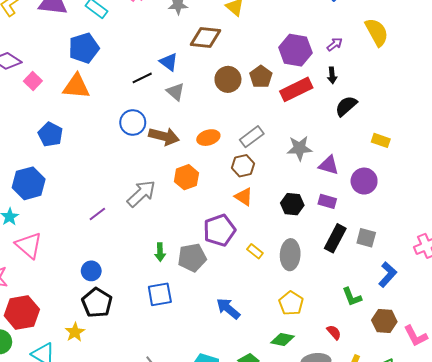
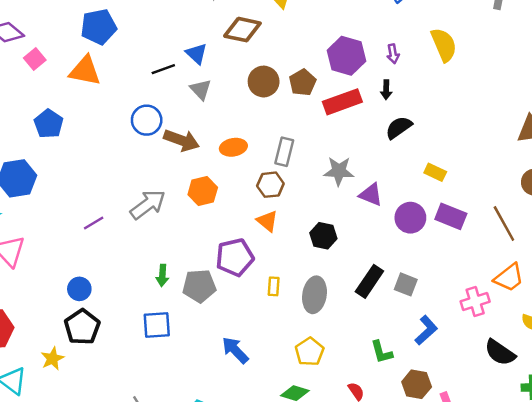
purple arrow: (335, 44) -> (393, 54), turned 112
gray rectangle: (252, 137) -> (284, 152), turned -45
purple rectangle: (327, 201) -> (451, 216), moved, size x1.4
yellow rectangle: (255, 251) -> (274, 286), turned 49

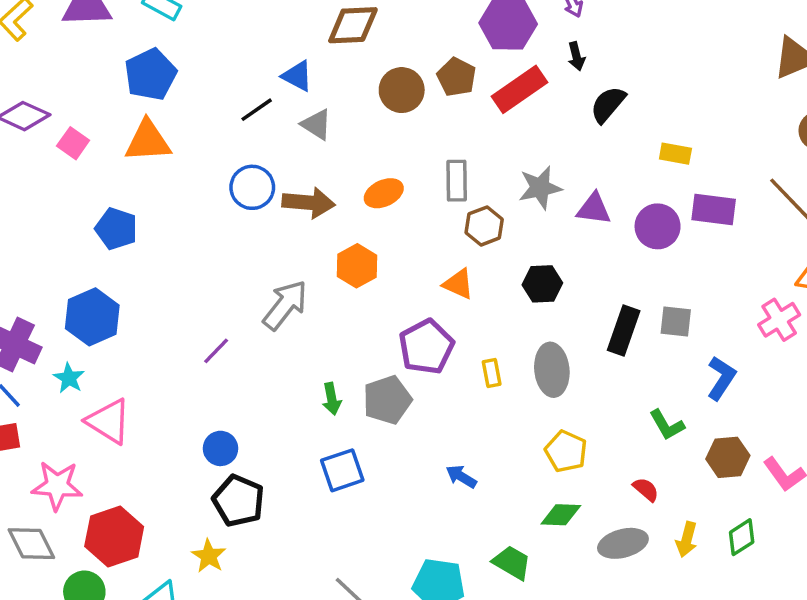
brown hexagon: (270, 185) -> (484, 226), moved
blue arrow: (235, 350) -> (461, 477), size x0.7

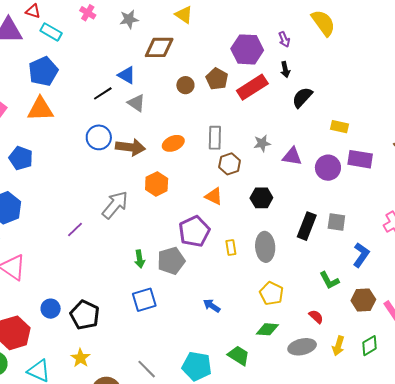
brown circle: (402, 90) -> (185, 85), size x0.7
gray star: (540, 188) -> (262, 143), size x0.7
blue circle: (220, 448) -> (51, 309), moved
yellow star: (209, 556) -> (81, 358), moved

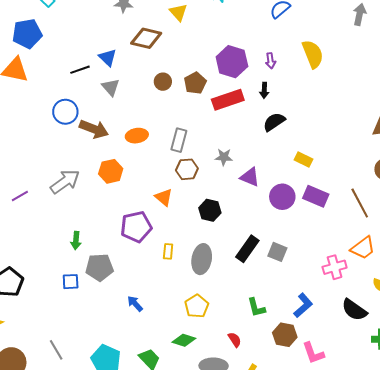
blue L-shape: (361, 255) -> (303, 305), moved
gray pentagon: (171, 261) -> (99, 267), moved
blue square: (144, 300) -> (71, 282), size x0.7

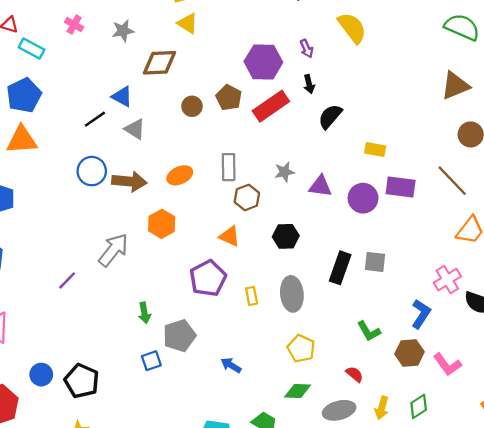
pink cross: (335, 267) -> (447, 280), moved

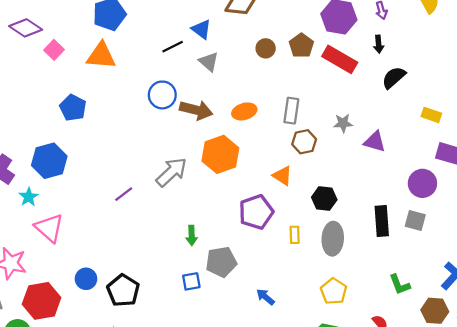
red rectangle: (271, 106) -> (340, 59), turned 56
purple circle: (363, 198) -> (422, 183), moved
orange hexagon: (162, 224) -> (220, 154), size x1.4
black hexagon: (286, 236) -> (324, 198), moved
black rectangle: (340, 268) -> (382, 221), turned -32

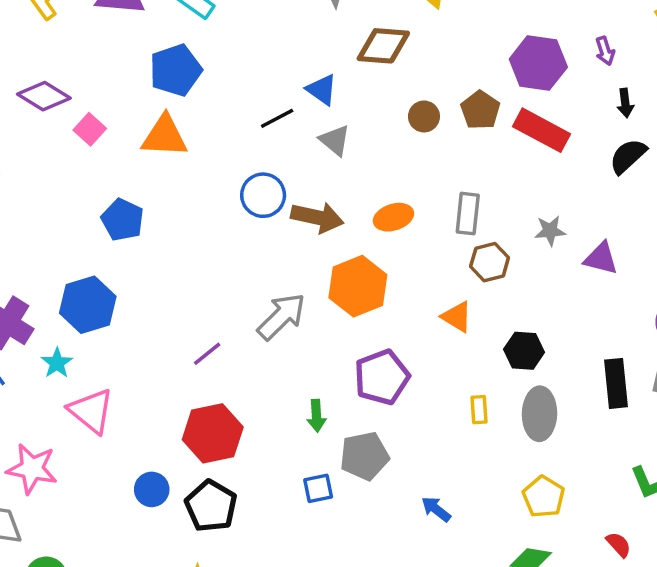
black arrow: (379, 44) -> (625, 103), moved
purple pentagon: (256, 212) -> (382, 377), moved
red hexagon: (42, 301) -> (213, 433), moved

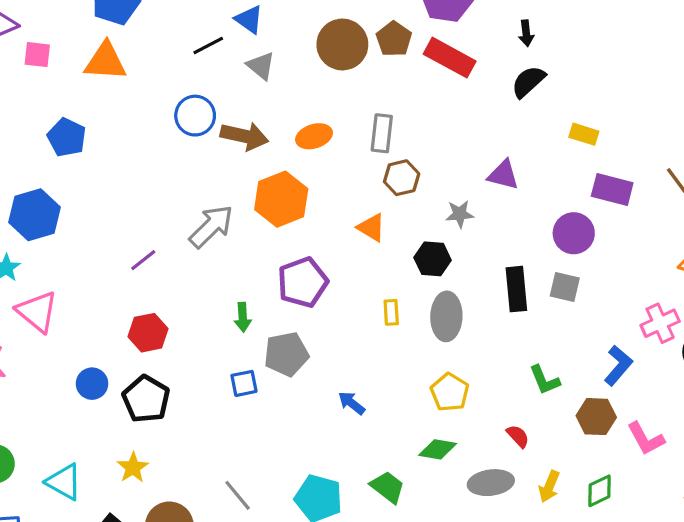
brown circle: (424, 116) -> (342, 44), size x1.8
pink square: (90, 129) -> (37, 55), turned -36
gray star: (550, 231) -> (460, 214), moved
red hexagon: (213, 433) -> (148, 333), size x0.7

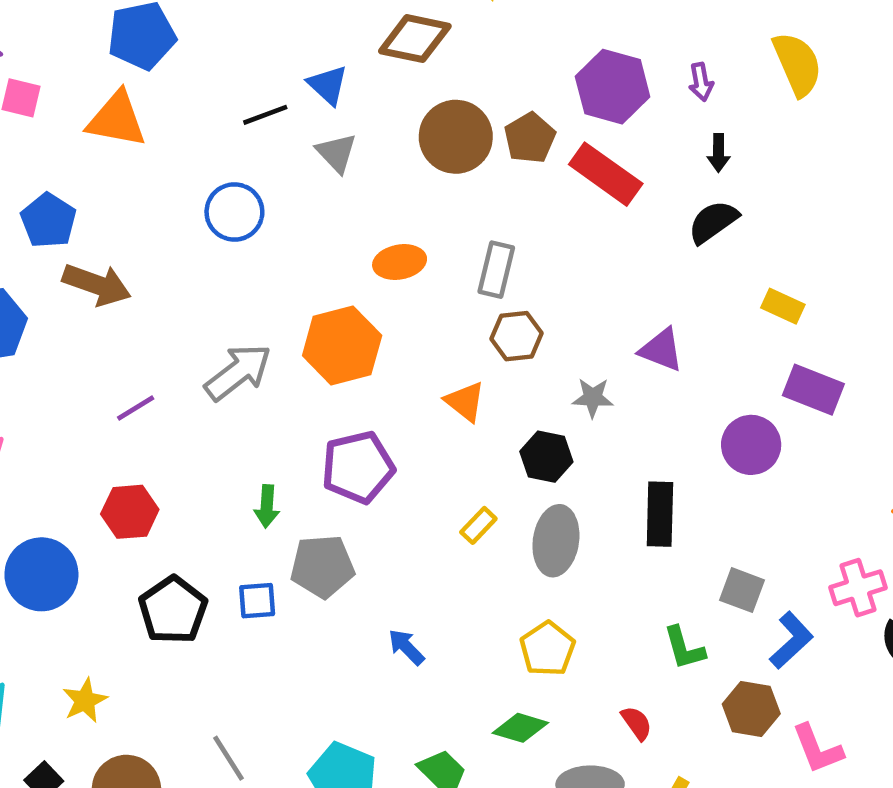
brown arrow: (245, 136) -> (97, 285), moved
gray square: (565, 287) -> (742, 590), moved
yellow rectangle: (391, 312) -> (478, 525), turned 40
blue circle: (92, 384) -> (41, 574), size x1.6
black pentagon: (146, 399) -> (173, 610), moved

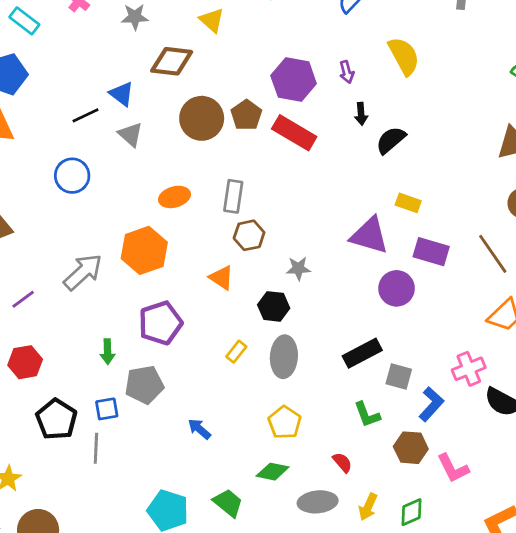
black semicircle: (713, 222) -> (391, 140), moved
purple triangle: (661, 350) -> (369, 235), moved, size x1.4
black rectangle: (660, 514) -> (362, 353), moved, turned 66
gray line: (228, 758) -> (96, 448), moved, turned 40

